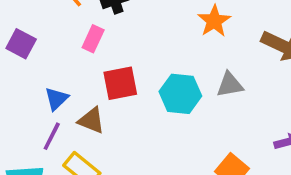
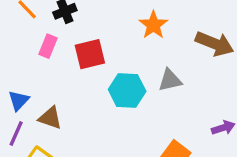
red square: (120, 83) -> (90, 54), moved

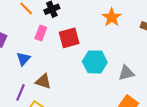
gray triangle: (170, 80) -> (126, 73), moved
blue triangle: (19, 100) -> (23, 59), moved

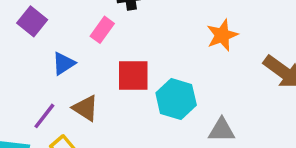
red square: (69, 38) -> (133, 76), moved

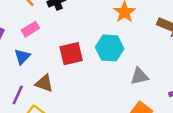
pink rectangle: (102, 30) -> (30, 29), moved, turned 36
cyan hexagon: (176, 99) -> (110, 48), moved

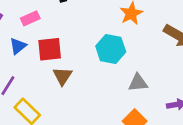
red square: (71, 54) -> (50, 49), moved
brown triangle: (44, 83) -> (62, 76), moved, turned 36

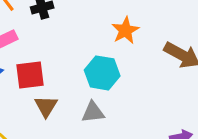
gray triangle: (138, 83) -> (93, 112), moved

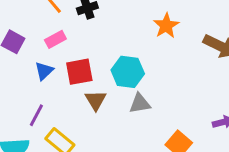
cyan hexagon: (102, 73) -> (128, 72), moved

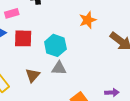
brown triangle: (96, 100) -> (33, 75), moved

